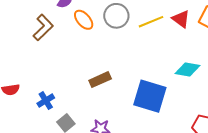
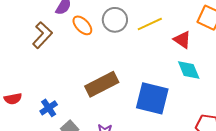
red triangle: (181, 19) -> (182, 40), moved
cyan diamond: (188, 70) -> (189, 70), turned 60
brown rectangle: (100, 80) -> (102, 84), size x1.5

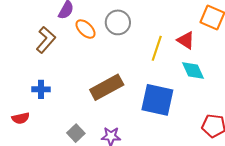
yellow line: (150, 24) -> (157, 48), moved, turned -45
red semicircle: (13, 99) -> (21, 118), moved
blue cross: (49, 108) -> (41, 89), moved, turned 36

